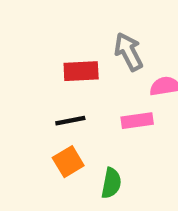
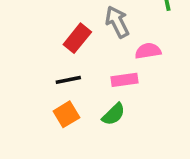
red rectangle: (81, 71) -> (77, 38), turned -48
green semicircle: (111, 183) -> (114, 114), moved, turned 35

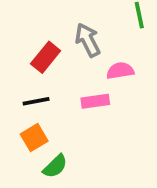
green semicircle: (114, 114) -> (55, 166), moved

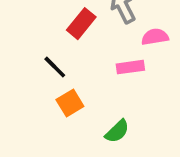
black line: (36, 101) -> (55, 67), moved, turned 56
green semicircle: (55, 166) -> (117, 131), moved

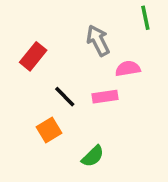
red rectangle: (81, 24) -> (33, 56), moved
black line: (55, 67) -> (65, 97), moved

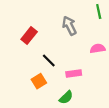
pink semicircle: (128, 69) -> (98, 49), moved
pink rectangle: (105, 97) -> (74, 74), moved

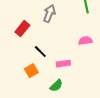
gray arrow: (69, 26) -> (49, 14), moved, turned 48

